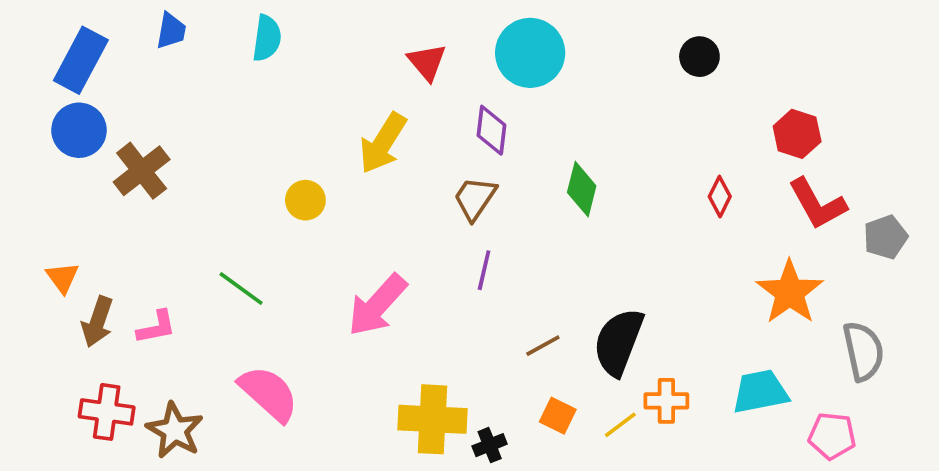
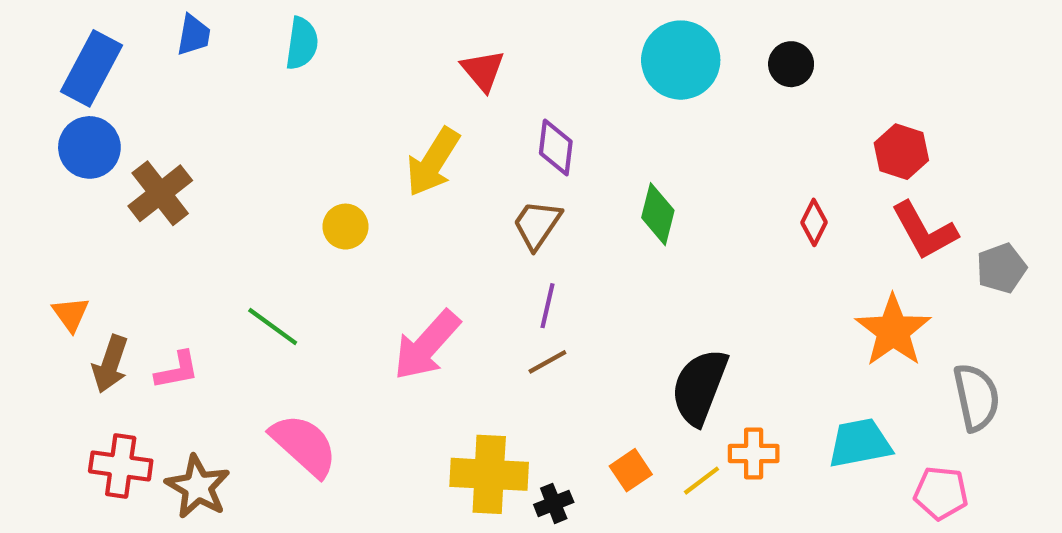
cyan circle: (530, 53) -> (681, 60), moved
brown line: (543, 346) -> (547, 362), moved
orange square: (558, 416) -> (631, 470), turned 30

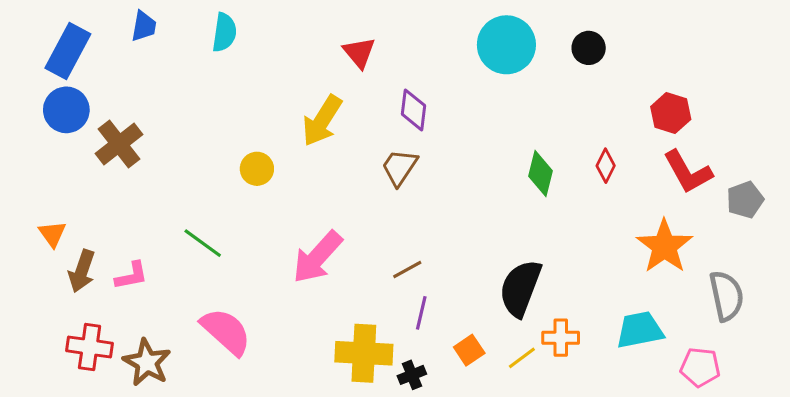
green diamond: (658, 214) -> (541, 173), moved
purple line: (547, 306) -> (421, 313), moved

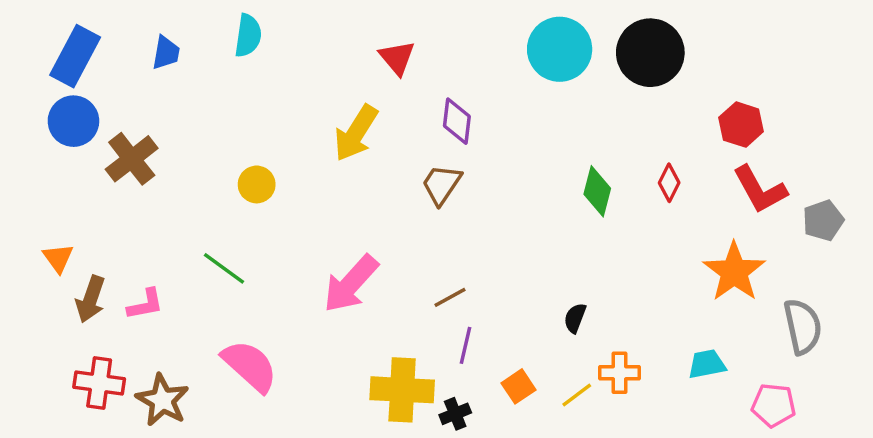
blue trapezoid: (144, 26) -> (166, 53), moved
black circle: (589, 48) -> (650, 53), size x1.8
yellow circle: (257, 169) -> (257, 184), moved
black semicircle: (520, 288) -> (575, 318), size x0.5
cyan trapezoid: (640, 330) -> (707, 364), size x0.7

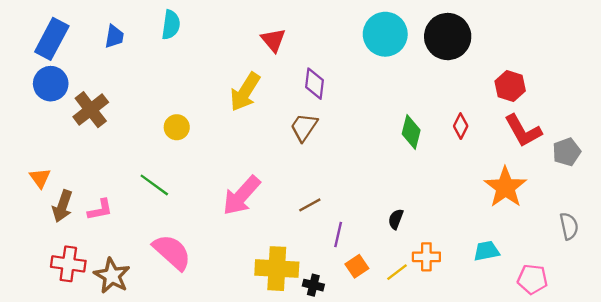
gray semicircle: (803, 327) -> (569, 226), moved, size x0.7
purple line: (465, 345) -> (338, 234), moved
black cross: (455, 414) -> (313, 285), turned 36

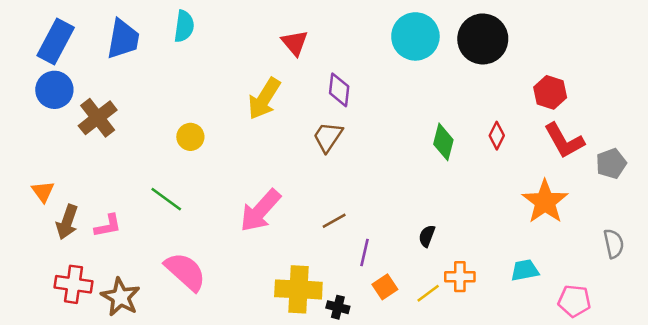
blue trapezoid: (114, 37) -> (123, 39), size x1.6

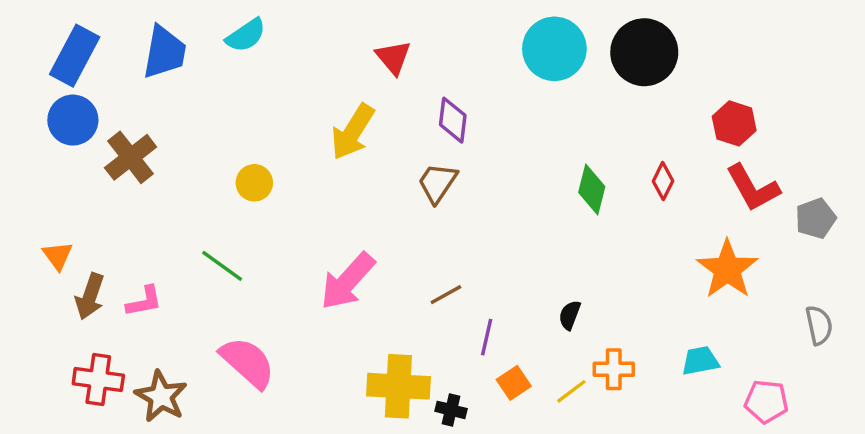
cyan semicircle: (184, 26) -> (246, 35), turned 48

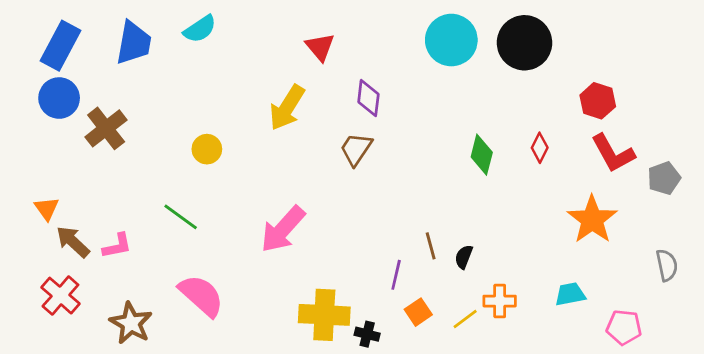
brown line: (446, 295) -> (431, 246), moved, turned -76
brown arrow: (90, 296) -> (73, 242), turned 114
red cross: (98, 379) -> (60, 296), moved, turned 33

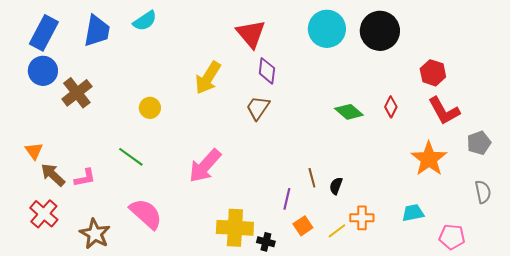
red triangle: (320, 47) -> (251, 34), moved, size x1.4
green diamond: (482, 155) -> (349, 112), turned -64
gray pentagon: (664, 178) -> (479, 143), moved

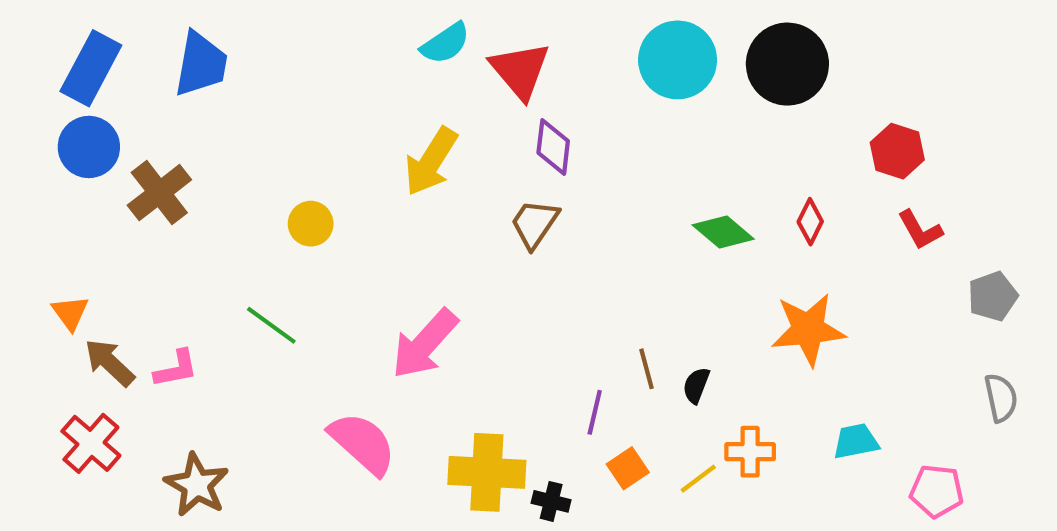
cyan semicircle: (145, 21) -> (445, 43), moved
red L-shape: (444, 111) -> (920, 230), size x0.7
orange star: (429, 159) -> (808, 329), moved, turned 30
pink semicircle: (146, 214) -> (362, 443), moved

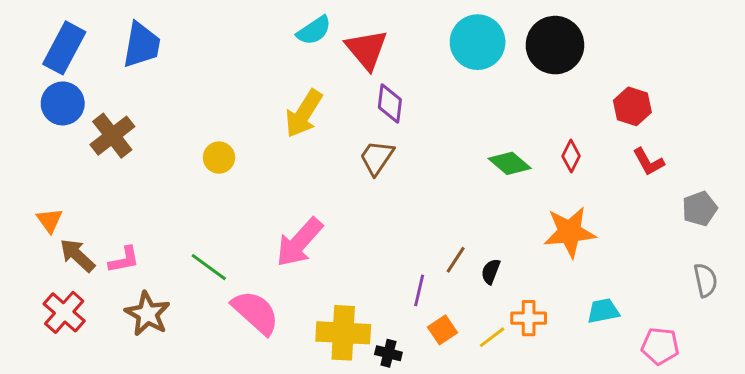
green line: (271, 325) -> (209, 267), moved
brown line: (646, 369) -> (456, 260), turned 48
brown star: (197, 485) -> (147, 314), moved

